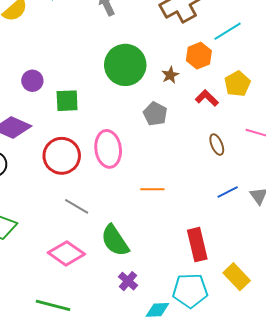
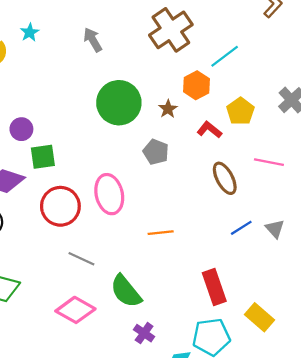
green square: (67, 101) -> (43, 157), moved
brown ellipse: (217, 145) -> (225, 178), size x1.4

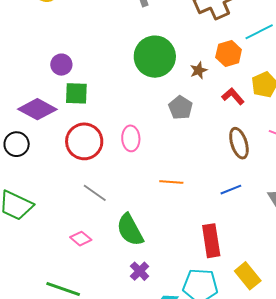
pink ellipse: (109, 194) -> (131, 138), size x0.7
blue line: (241, 228) -> (231, 190), moved
pink diamond: (75, 310) -> (81, 239), size x0.6

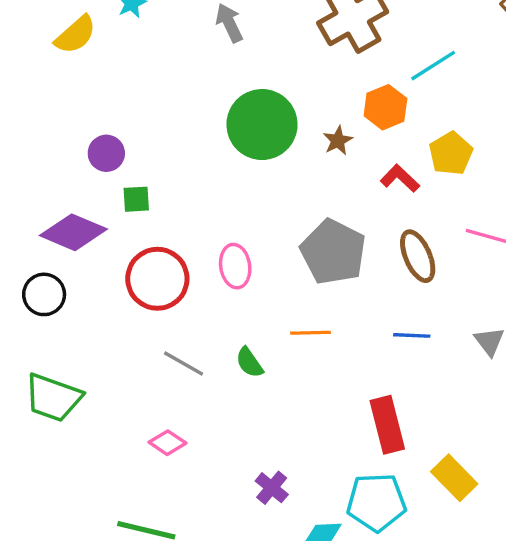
green square: (76, 93) -> (136, 199), size x0.7
gray pentagon: (180, 108) -> (333, 252), moved, size x1.6
blue line: (231, 190) -> (412, 335), turned 30
green semicircle: (130, 230) -> (249, 362), moved, size x0.6

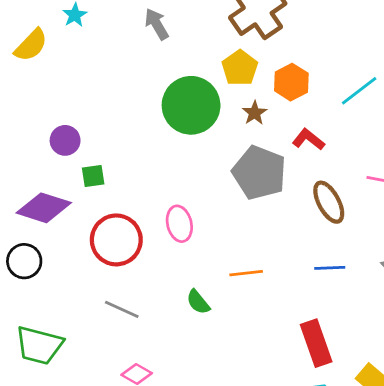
cyan line: (433, 66) -> (359, 91), moved
yellow pentagon: (451, 154) -> (240, 68), moved
gray pentagon: (333, 252) -> (259, 173), moved
gray line: (184, 363) -> (122, 309), moved

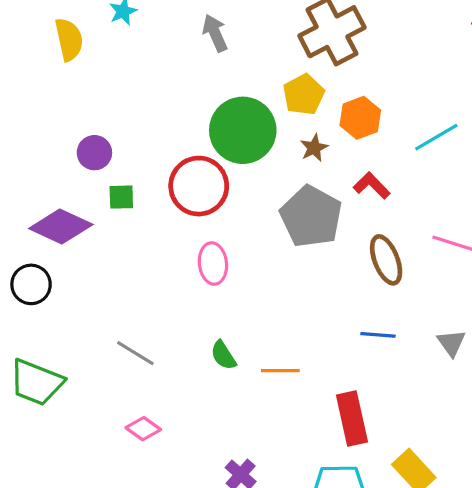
yellow semicircle: (31, 45) -> (69, 39), turned -63
red circle: (116, 240) -> (199, 186), moved
orange line: (246, 273) -> (280, 371), moved

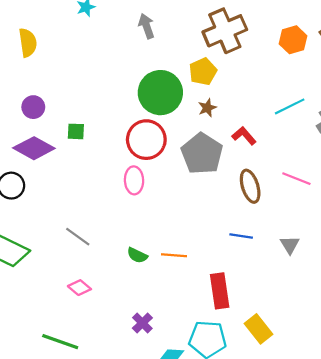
yellow semicircle: (69, 39) -> (28, 43), moved
orange hexagon: (360, 118) -> (293, 40), moved
purple circle: (94, 153) -> (33, 107), moved
red circle: (199, 186) -> (146, 140), moved
green semicircle: (223, 355) -> (137, 255), moved, turned -36

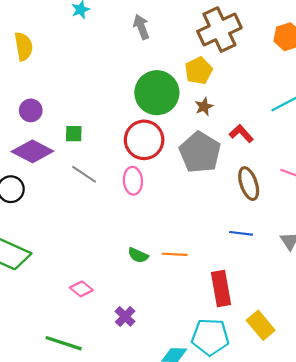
gray line: (78, 237) -> (84, 174), moved
purple cross: (142, 323) -> (125, 316), moved

